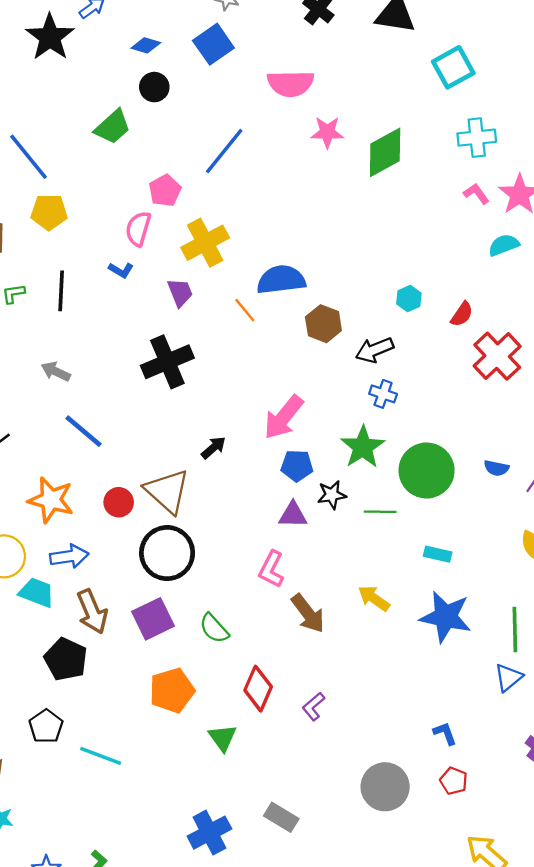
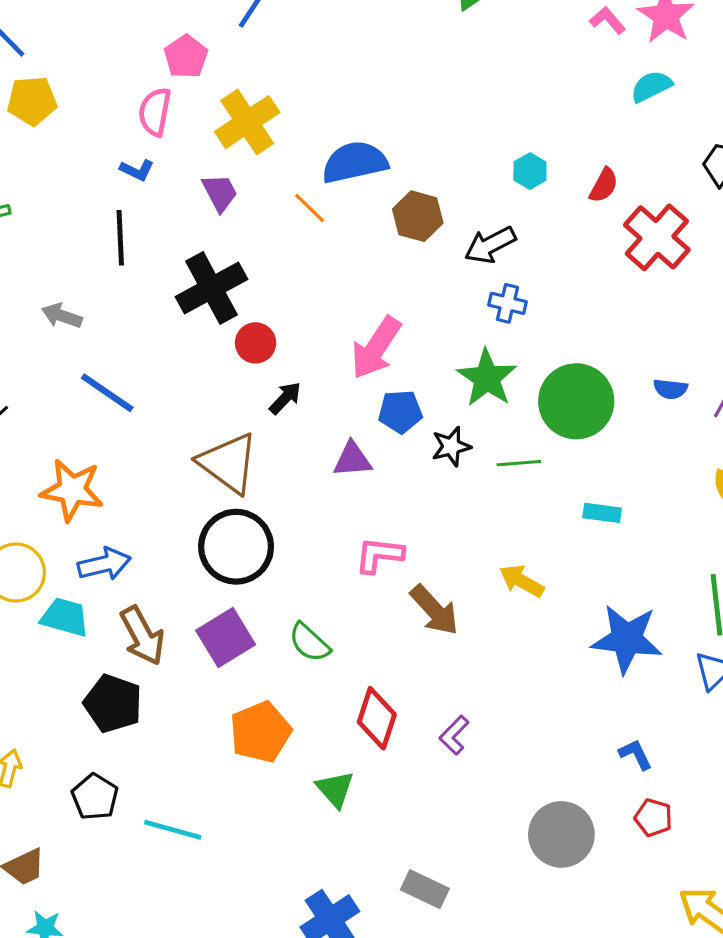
black line: (61, 291) -> (120, 238), moved
red circle: (119, 502) -> (256, 343), moved
purple triangle: (293, 515) -> (352, 460), moved
pink L-shape: (271, 569) -> (379, 555), turned 75
blue star: (446, 617) -> (627, 639), moved

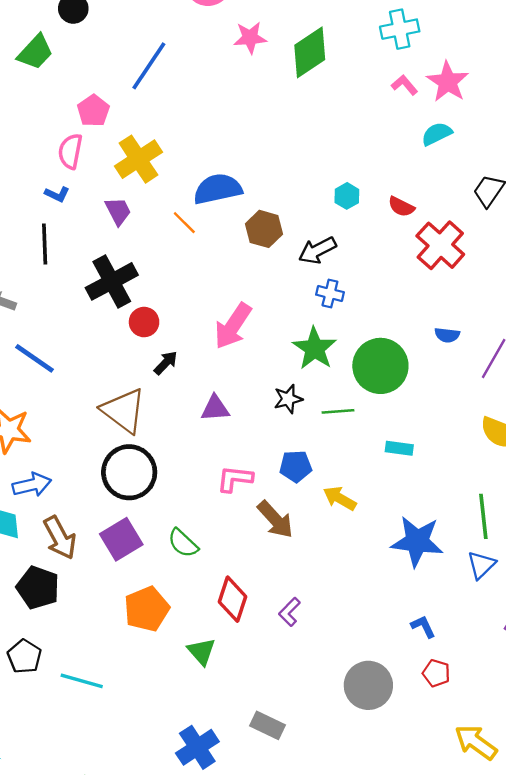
red semicircle: (604, 185) -> (401, 207), turned 88
blue semicircle: (670, 389) -> (447, 335), moved
blue pentagon: (400, 412) -> (296, 466), moved

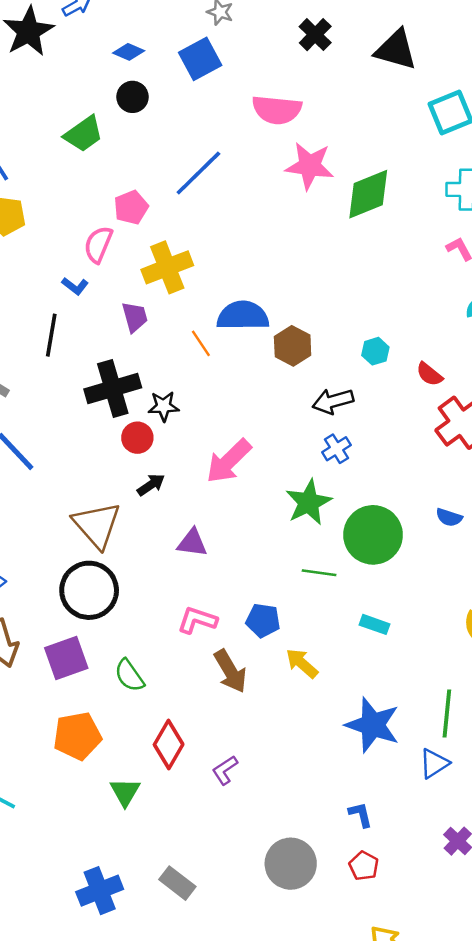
pink star: (250, 38) -> (310, 166), size x1.4
brown hexagon: (264, 229) -> (293, 346), moved
blue cross: (330, 293) -> (336, 449), turned 32
black star: (288, 399) -> (164, 406), moved

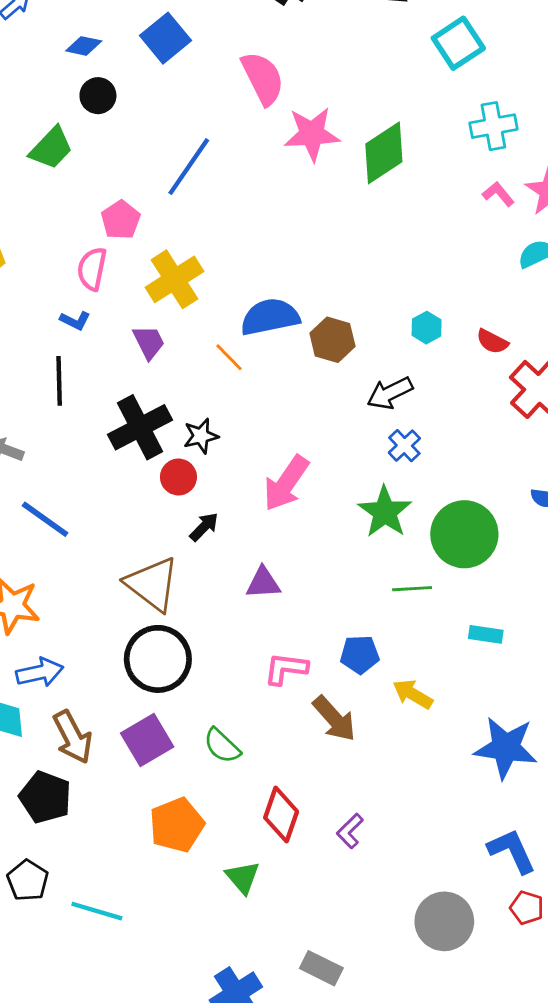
pink semicircle: (277, 110) -> (263, 78), turned -111
blue L-shape: (360, 815) -> (512, 851), size x1.6

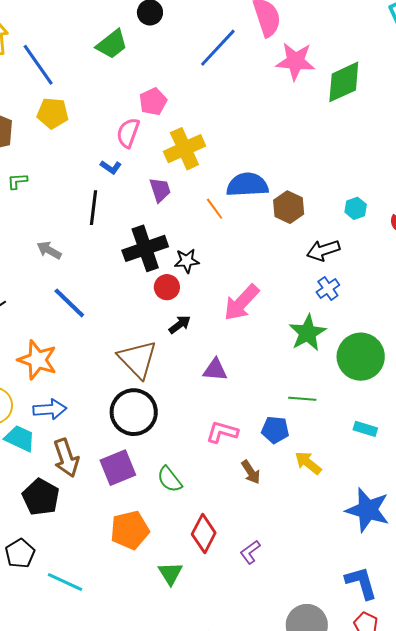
blue line: (189, 167) -> (218, 48), moved
green line: (412, 589) -> (302, 399), moved
brown arrow: (334, 719) -> (251, 472), size x0.7

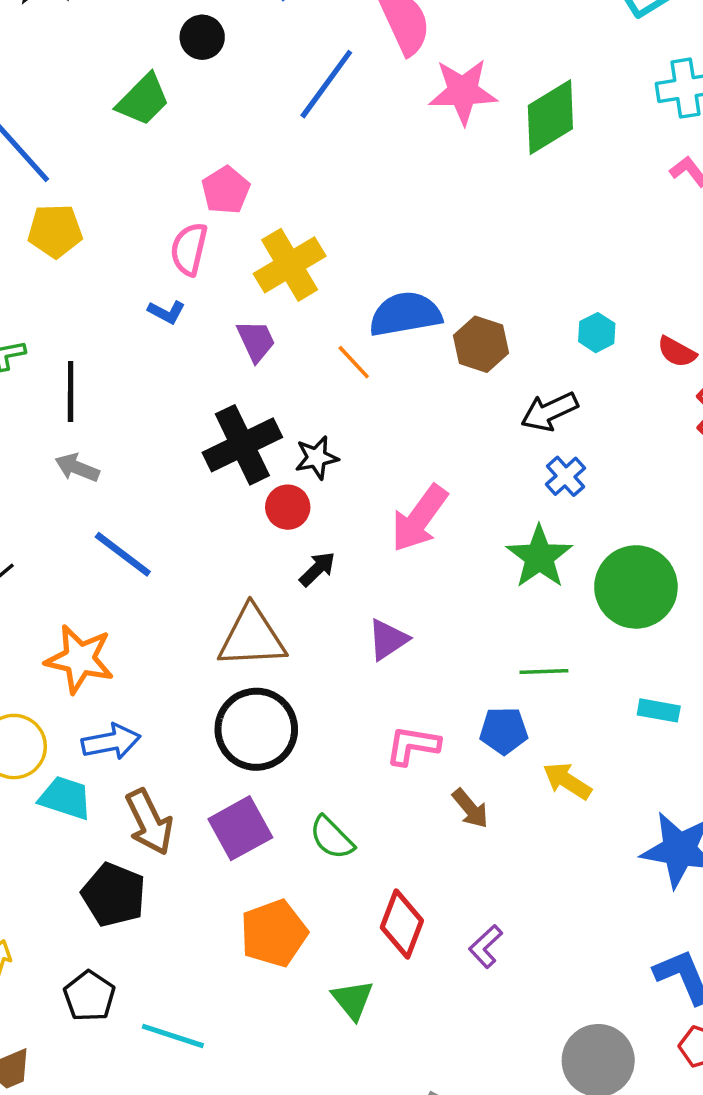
black line: (93, 208) -> (71, 392), moved
brown triangle: (137, 359) -> (252, 637), turned -42
purple triangle: (215, 370) -> (388, 640), turned -32

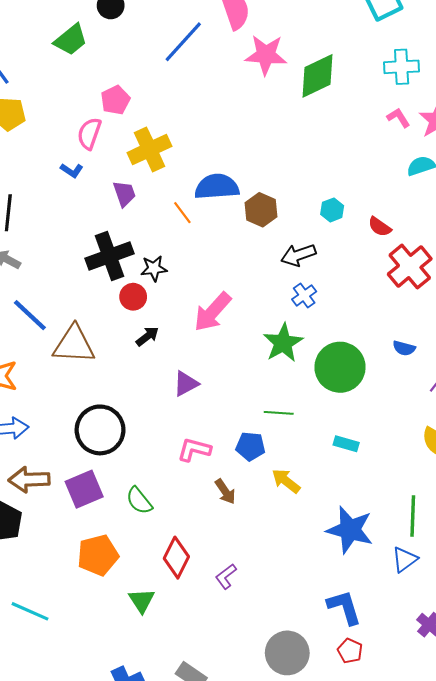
brown triangle: (252, 637) -> (74, 345), moved
brown arrow: (149, 822) -> (29, 480), turned 108

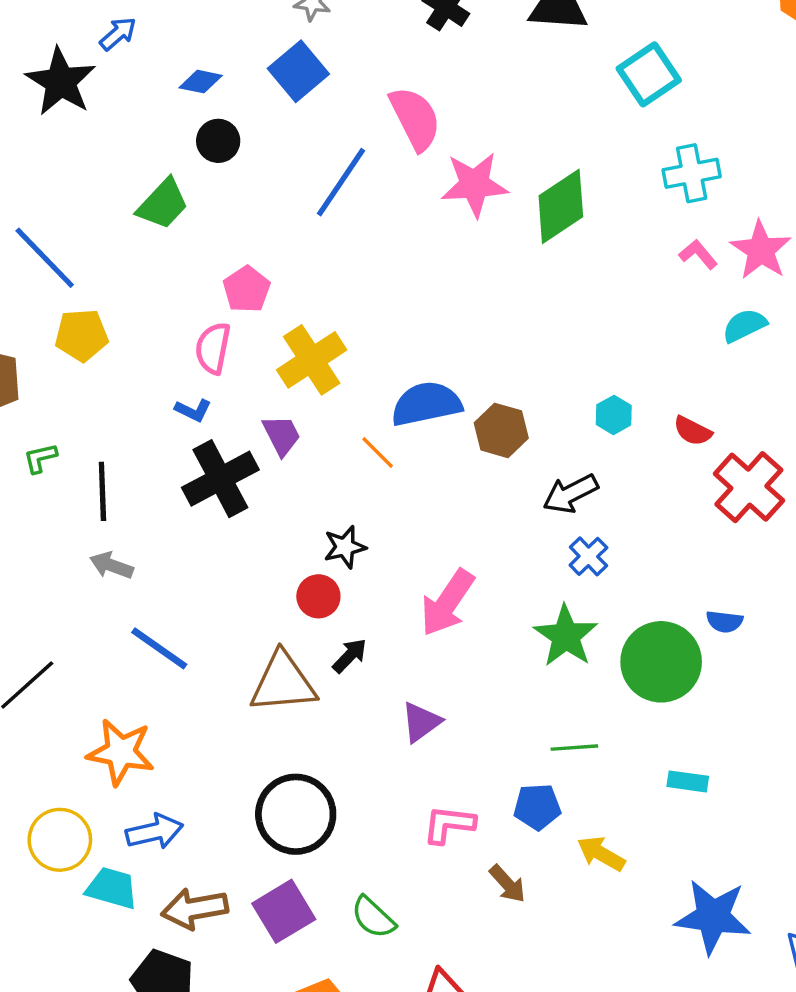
black cross: (109, 256) -> (220, 479), moved
brown triangle: (74, 345) -> (283, 683), moved
blue semicircle: (404, 348) -> (724, 622), moved

